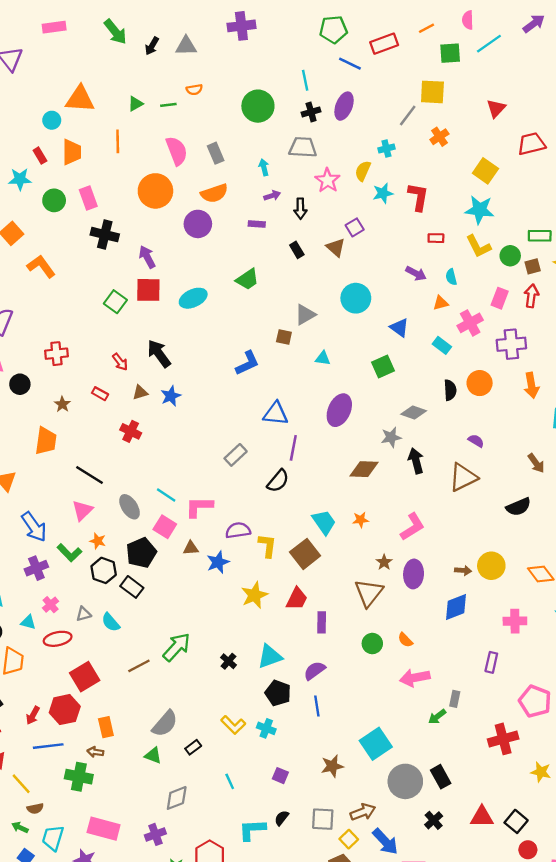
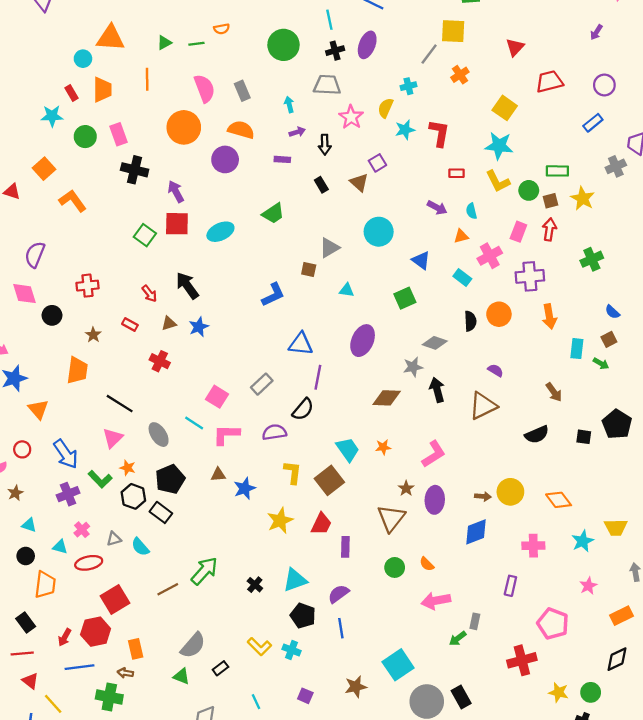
orange semicircle: (214, 193) -> (241, 130), turned -145
pink square: (165, 527) -> (217, 397), moved
purple semicircle: (238, 530) -> (274, 432), moved

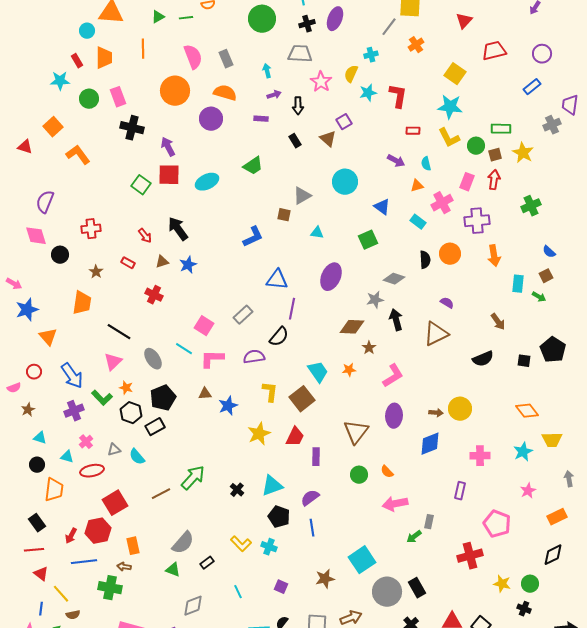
brown star: (406, 488) -> (369, 348), moved
orange diamond: (559, 500) -> (527, 411), moved
black rectangle: (161, 512) -> (155, 427), turned -66

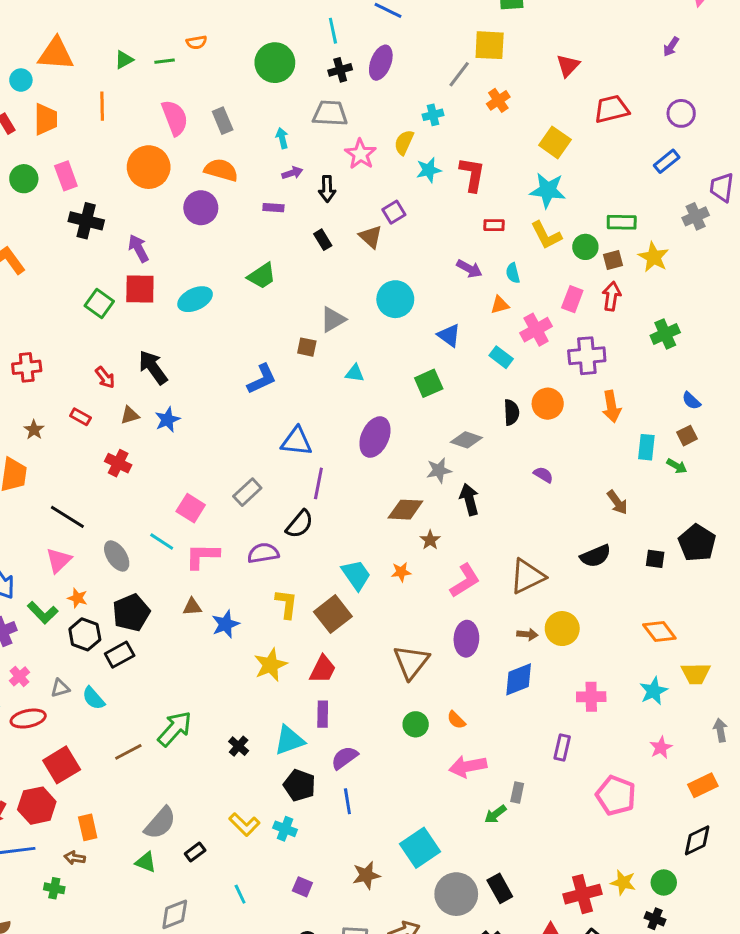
brown triangle: (436, 334) -> (527, 576), moved
purple rectangle: (316, 457) -> (323, 714), moved
red cross: (470, 556) -> (582, 894), moved
green cross: (110, 588) -> (54, 888), size x0.6

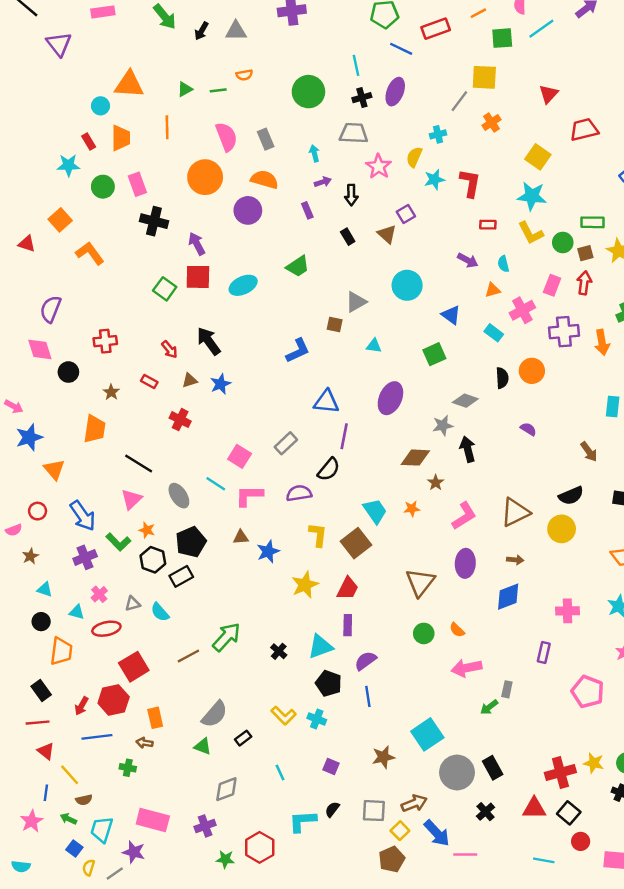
purple rectangle: (273, 208) -> (307, 210), turned 63
orange arrow: (612, 407) -> (602, 342), moved
yellow circle: (562, 629) -> (562, 529), moved

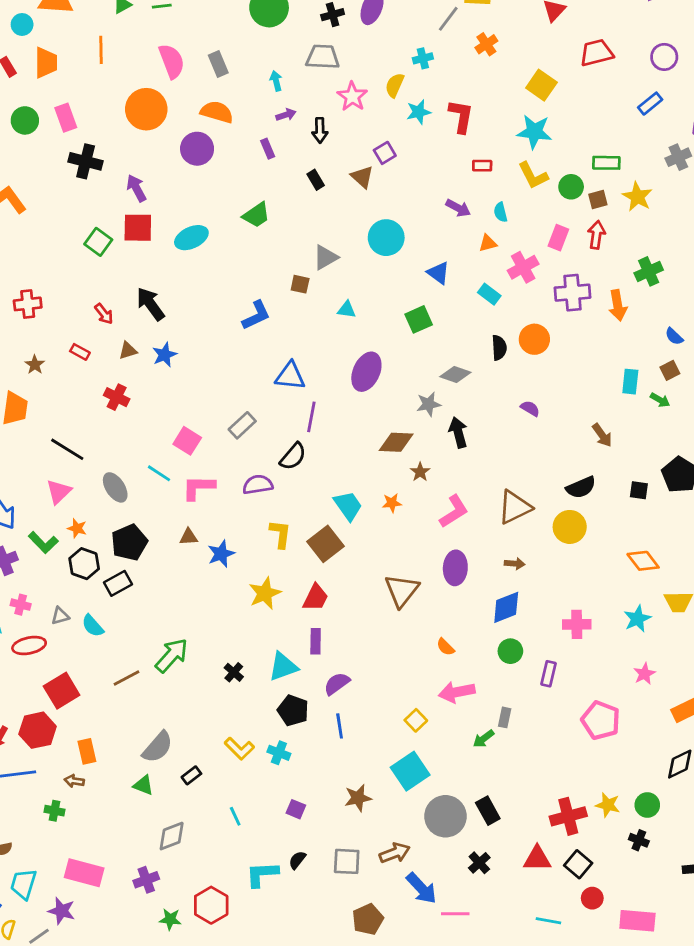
pink cross: (99, 594) -> (21, 605), turned -35
green circle: (424, 633) -> (510, 651), moved
yellow square: (400, 831) -> (416, 720), moved

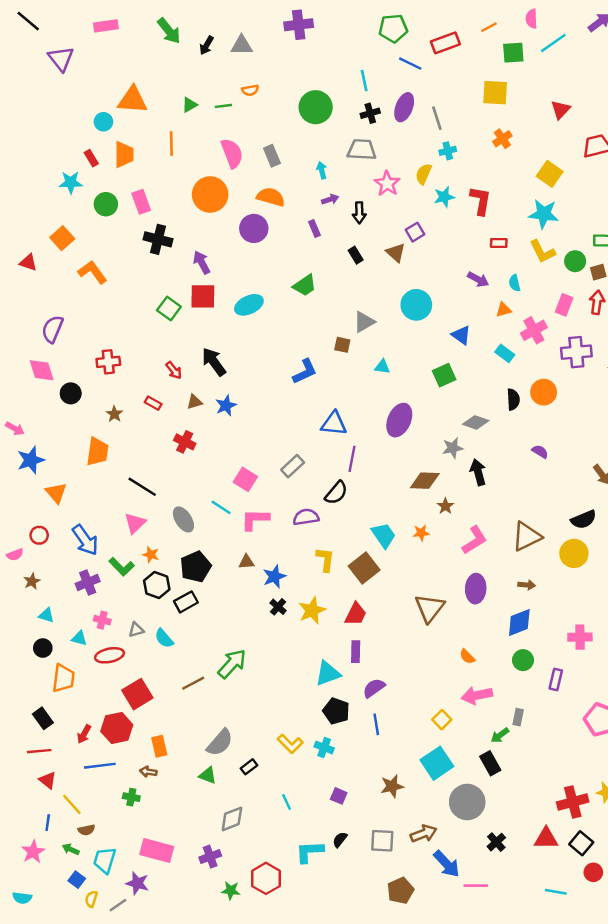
gray line: (448, 19) -> (437, 118), moved, turned -55
black cross: (234, 672) -> (278, 607), moved
black rectangle: (488, 811) -> (490, 763), moved

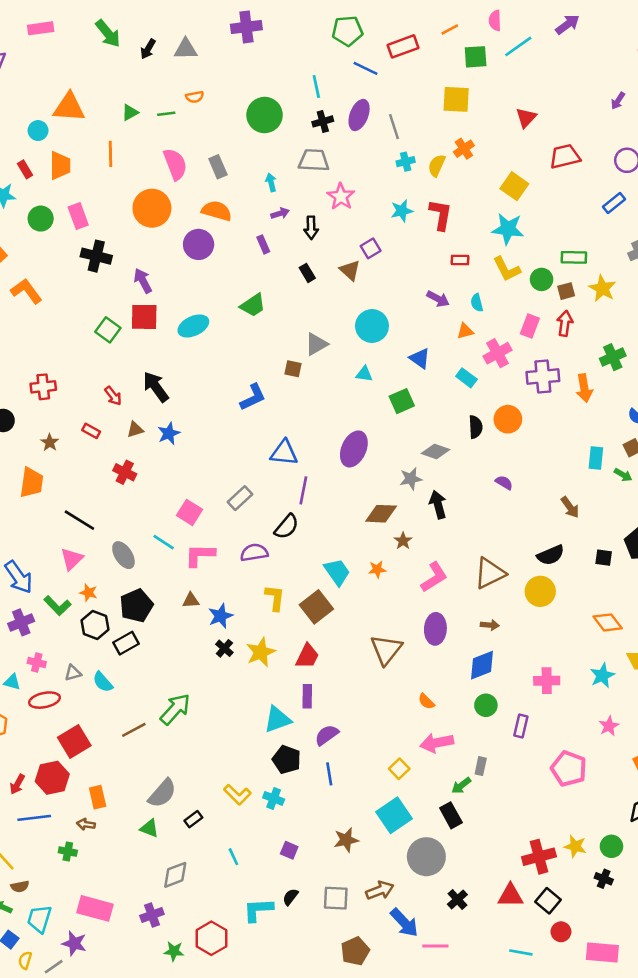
yellow semicircle: (424, 174) -> (437, 165), moved
cyan triangle: (382, 367) -> (364, 374), moved

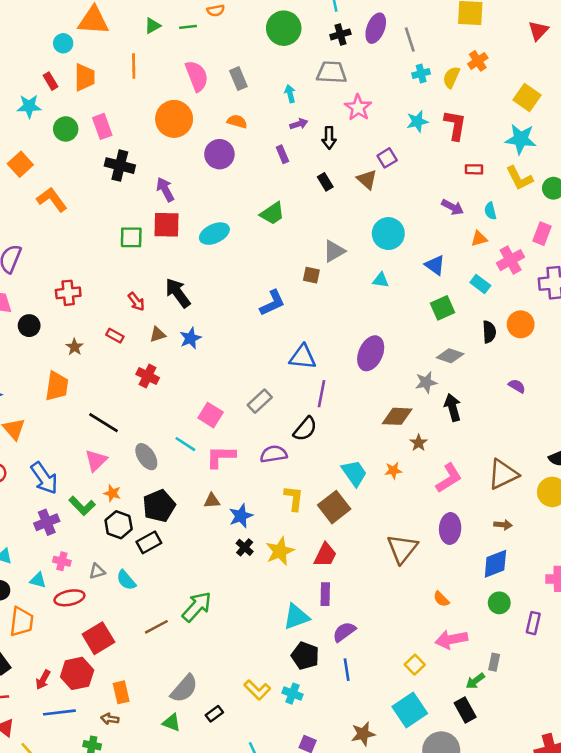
orange semicircle: (217, 211) -> (237, 121), size x0.7
green square: (108, 330) -> (131, 237), turned -35
green square: (402, 401) -> (442, 308), moved

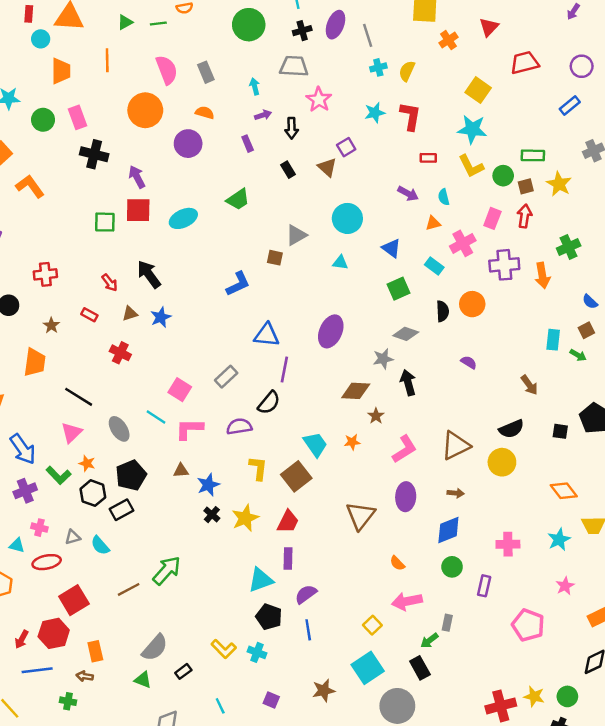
orange cross: (478, 61) -> (448, 40), moved
red rectangle: (51, 81) -> (29, 14), moved, turned 35

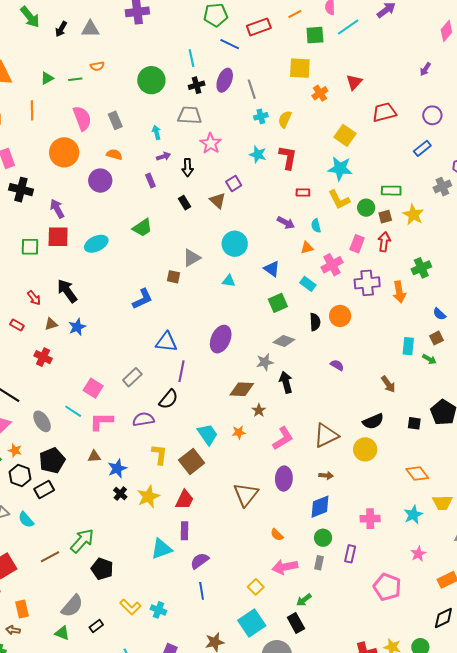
cyan star: (375, 113) -> (258, 154), turned 30
black pentagon: (269, 617) -> (102, 569), moved
gray rectangle: (447, 623) -> (319, 563), moved

